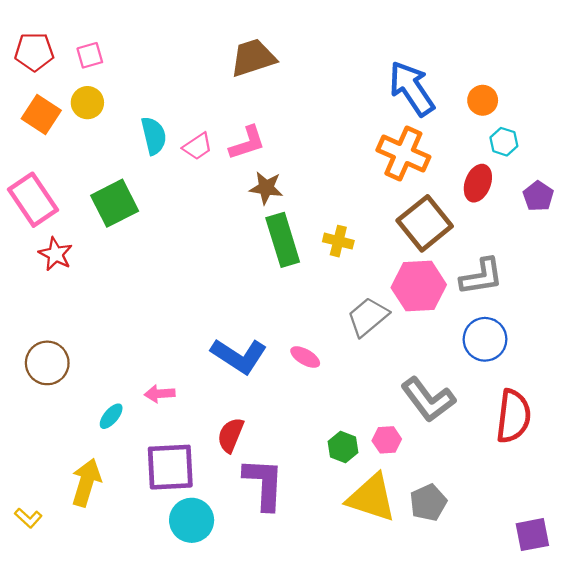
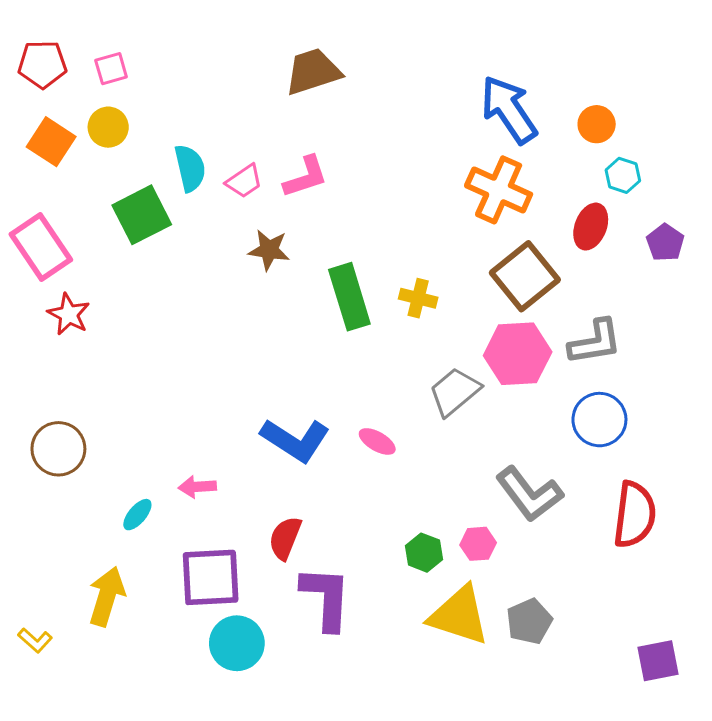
brown star: (266, 188) -> (269, 250), moved
green square: (115, 203) -> (142, 215), moved

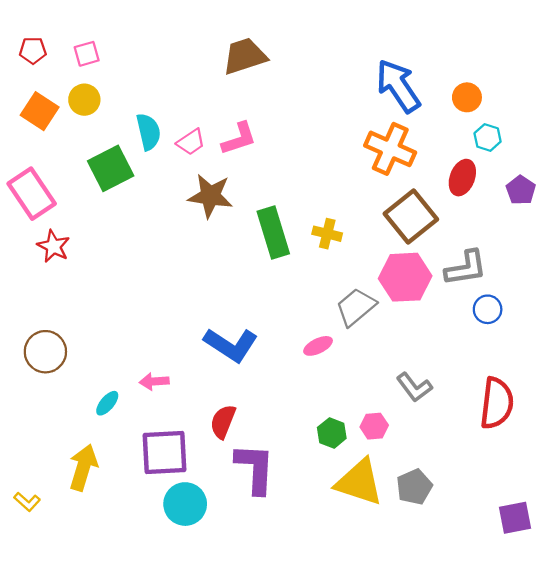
red pentagon: (42, 64) -> (33, 50), size x0.7
brown star: (269, 250) -> (210, 196), size x1.4
blue circle: (599, 420) -> (488, 309), moved, size x0.7
pink ellipse: (377, 441) -> (318, 346), moved, turned -56
gray L-shape: (529, 494) -> (414, 387), size x0.7

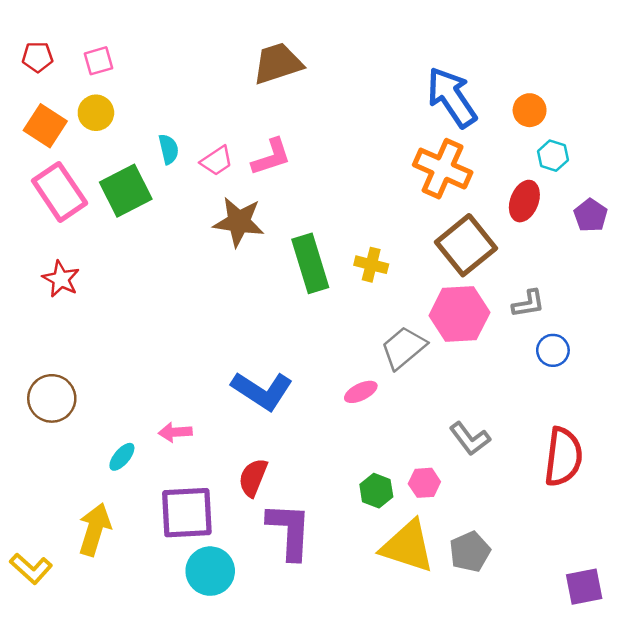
cyan semicircle: (148, 132) -> (169, 149), size x0.7
pink rectangle: (32, 194) -> (60, 192), moved
gray L-shape: (466, 268) -> (528, 304), size x0.7
yellow L-shape: (27, 502) -> (31, 568), size x1.4

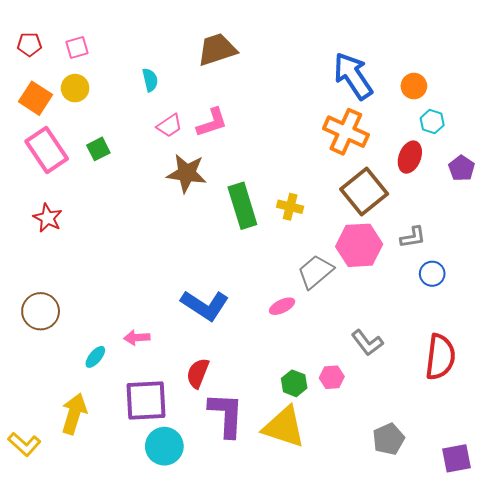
cyan semicircle: (169, 149) -> (150, 80), moved
green square: (126, 191) -> (98, 149), size x0.6
yellow triangle: (408, 546) -> (284, 427), moved
gray pentagon: (470, 552) -> (389, 439), moved

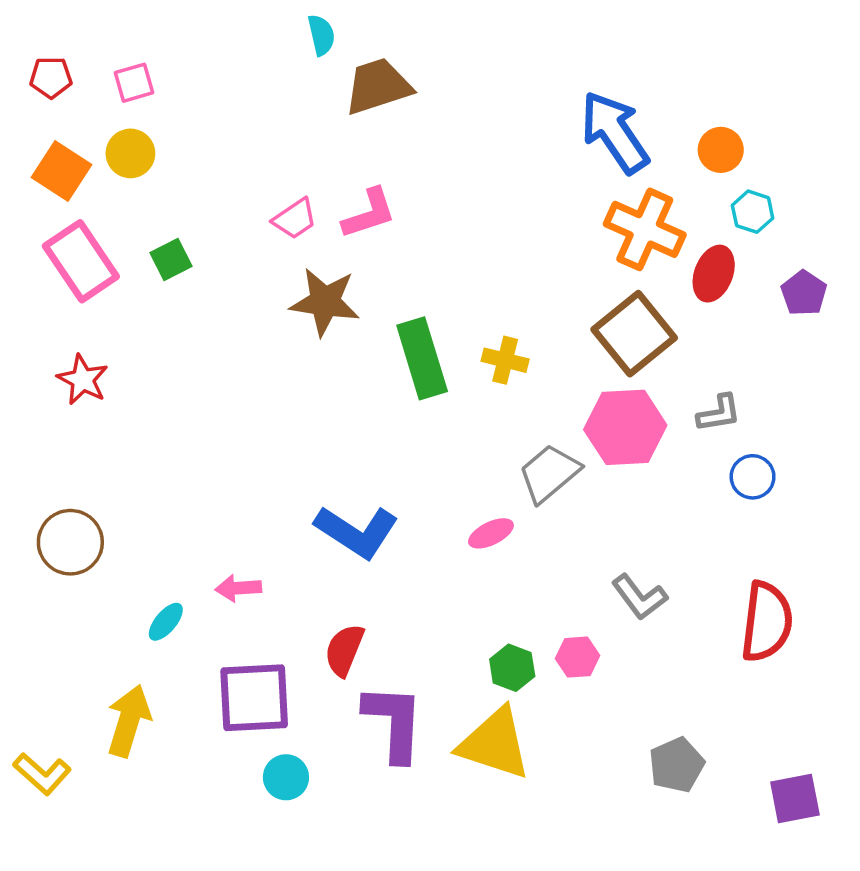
cyan semicircle: (150, 80) -> (321, 35), moved
orange cross: (346, 132) -> (645, 229), moved
cyan circle: (164, 446) -> (286, 777), size x0.7

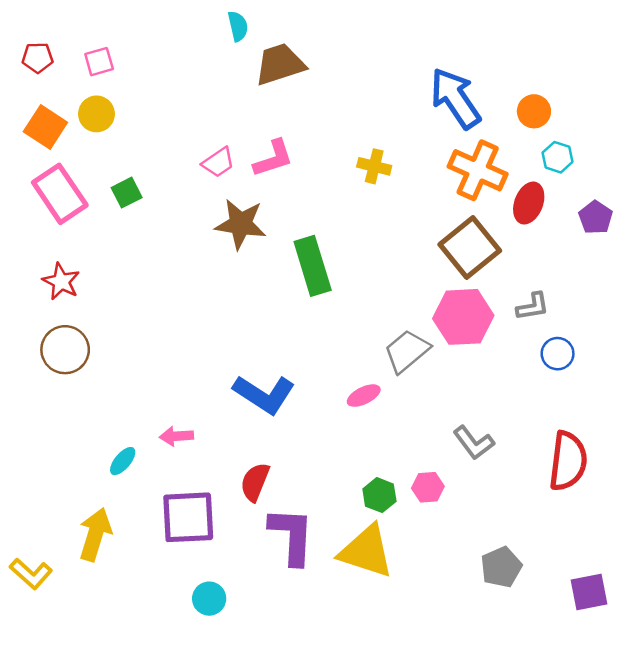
yellow cross: (505, 360) -> (374, 166), moved
brown circle: (70, 542) -> (65, 350), moved
cyan circle: (286, 777) -> (209, 599), moved

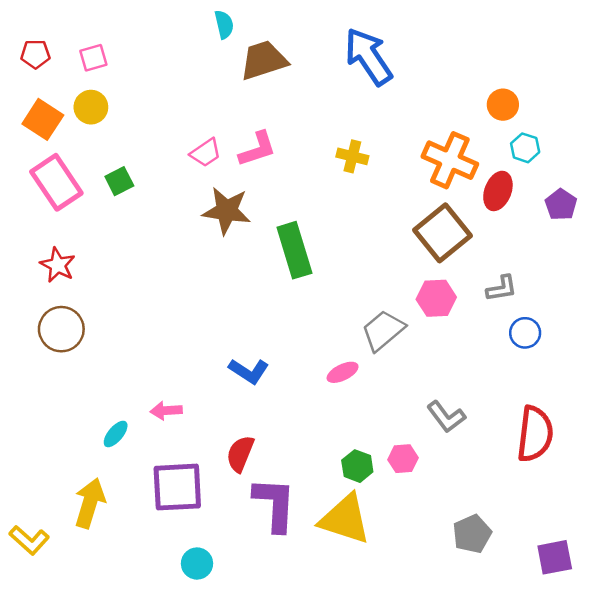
blue arrow: (455, 98) -> (368, 57), moved
pink hexagon: (463, 317) -> (436, 298), size x0.7
blue L-shape: (264, 394) -> (249, 371), size x0.7

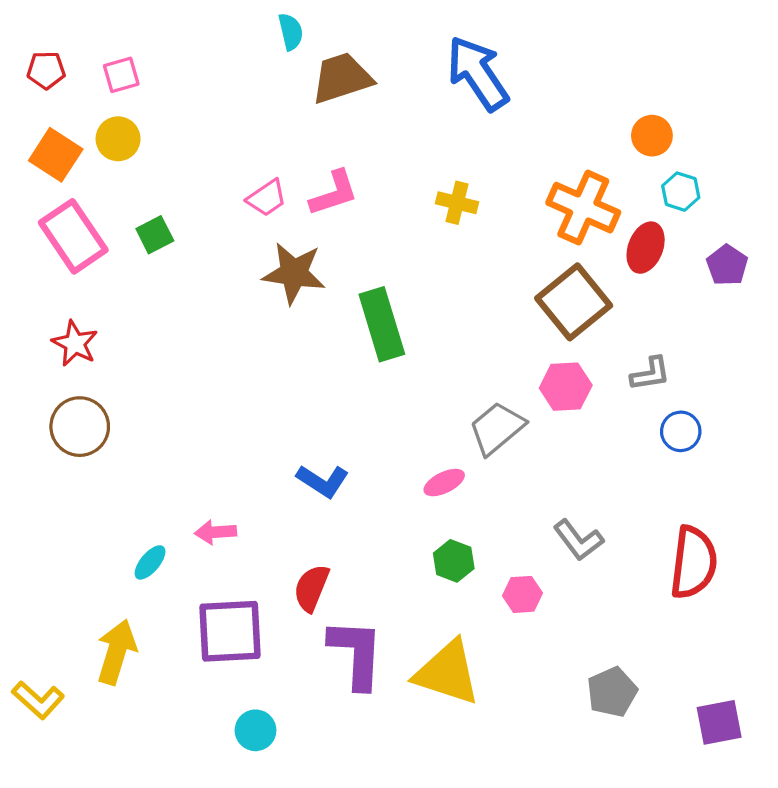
green hexagon: (357, 466) -> (454, 561), moved

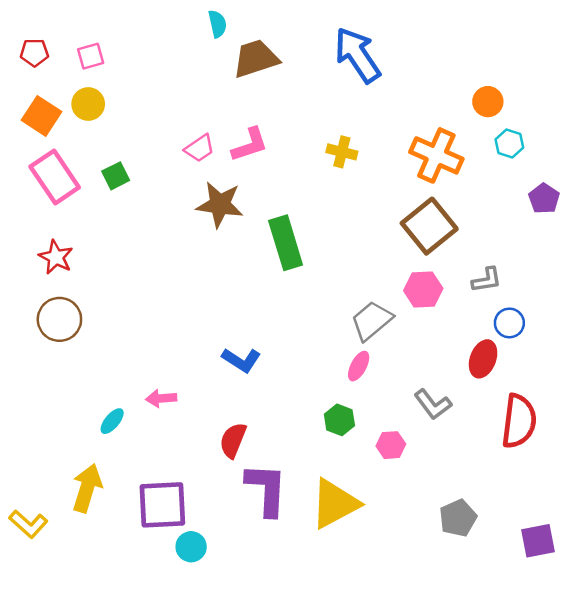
red ellipse: (646, 248) -> (483, 359), moved
pink ellipse: (444, 483) -> (359, 366), moved, turned -36
purple square: (230, 631) -> (162, 505), moved
yellow triangle: (447, 673) -> (335, 504), turned -46

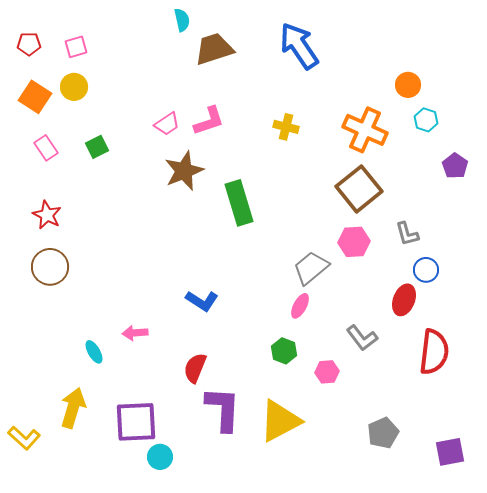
pink rectangle: (55, 177) -> (46, 148), size x0.6
brown star: (220, 205) -> (184, 171), turned -30
gray L-shape: (487, 280) -> (407, 234), turned 84
cyan ellipse: (112, 421) -> (94, 352), turned -70

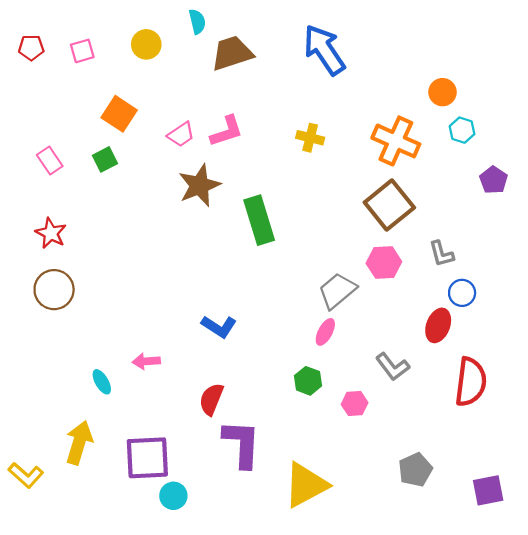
yellow circle: (74, 87) -> (146, 44), moved
orange square: (35, 97) -> (119, 114), moved
yellow triangle: (280, 421) -> (306, 485), moved

